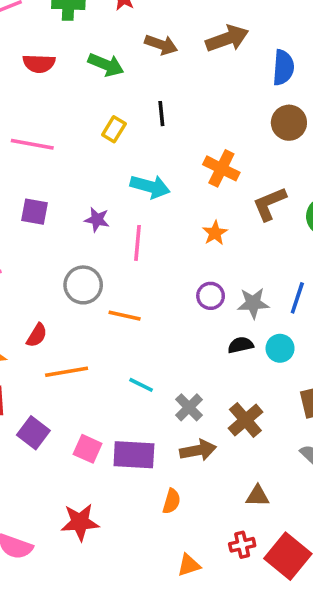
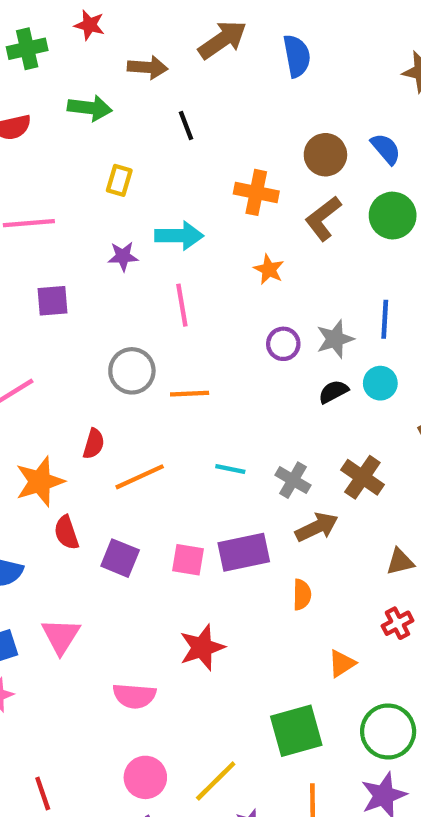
black line: (161, 114) -> (186, 126), moved
brown circle: (289, 123) -> (325, 155), moved
purple star: (97, 220) -> (123, 256), moved

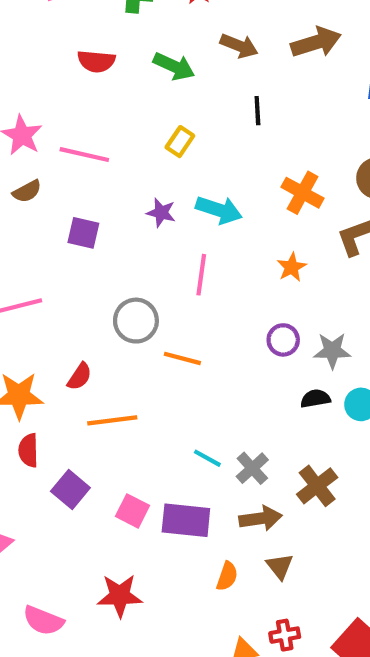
cyan line: (230, 469) -> (207, 458), moved
brown triangle: (400, 562) -> (280, 566), moved, turned 48
red cross: (397, 623) -> (285, 635), moved

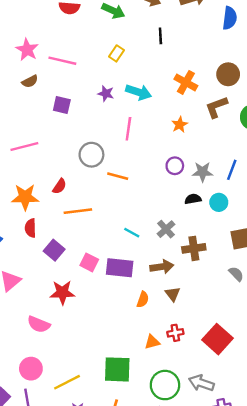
gray cross: (252, 468) -> (166, 229), moved
brown cross: (317, 486) -> (194, 248), turned 30
red star: (120, 596) -> (62, 292), moved

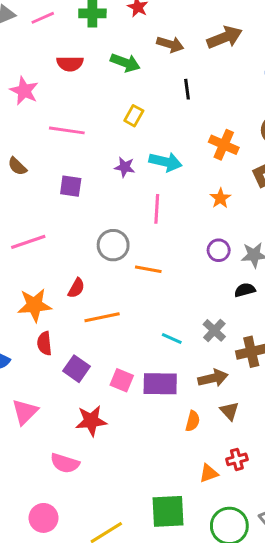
pink star: (27, 50) -> (24, 91), moved
brown semicircle: (30, 81) -> (17, 166), moved, turned 77
pink circle: (31, 369) -> (44, 518), moved

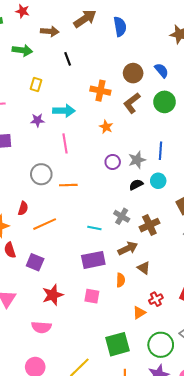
pink square: (122, 380) -> (92, 296), moved

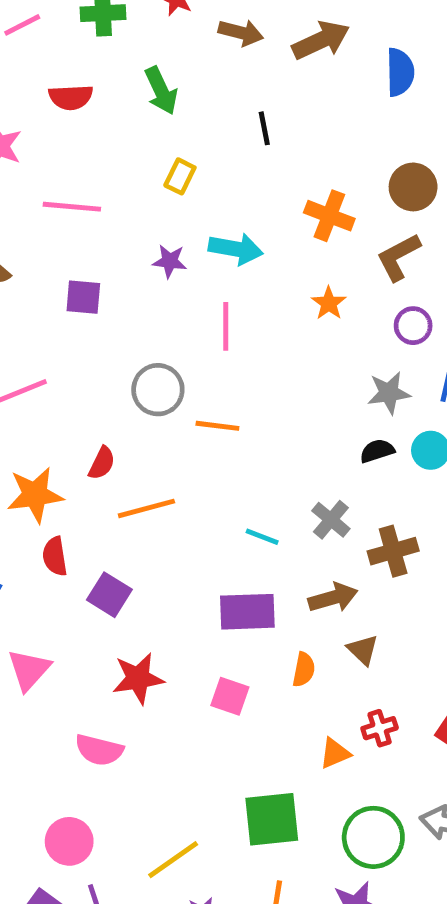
brown arrow: (50, 31) -> (241, 33), moved
green arrow: (22, 50) -> (161, 91), turned 48
purple circle: (113, 162) -> (413, 326), moved

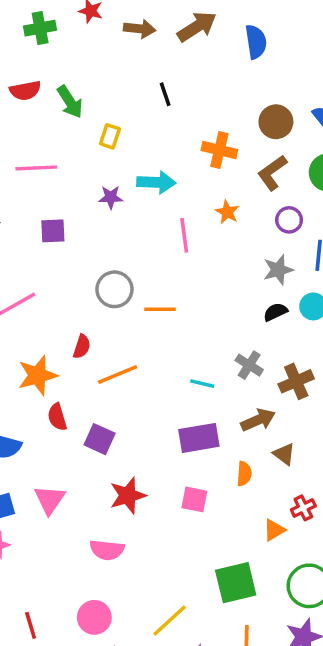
green arrow: (161, 91) -> (70, 102), moved
pink line: (226, 326) -> (184, 235), moved

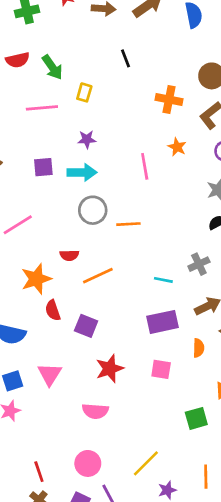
pink line: (36, 168) -> (42, 108), moved
cyan arrow: (156, 182) -> (82, 172), moved
red semicircle: (82, 347) -> (69, 255), turned 72
gray cross: (249, 365) -> (199, 264), turned 35
green square: (236, 583) -> (196, 418), moved, size x0.7

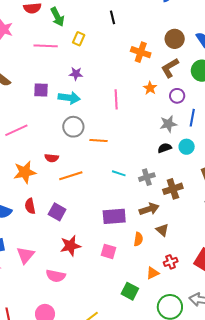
orange star: (177, 147) -> (150, 88), moved
cyan line: (163, 280) -> (119, 173), moved
red semicircle: (53, 310) -> (30, 206), moved
pink triangle: (50, 374) -> (25, 255), moved
green square: (196, 418) -> (130, 291), turned 36

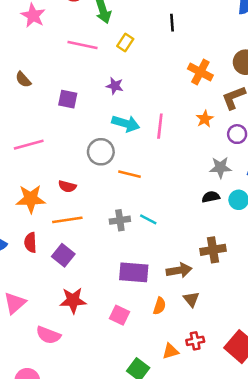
cyan arrow: (69, 98) -> (126, 123), moved
orange line: (71, 176) -> (67, 220), moved
gray cross: (147, 177) -> (120, 220), moved

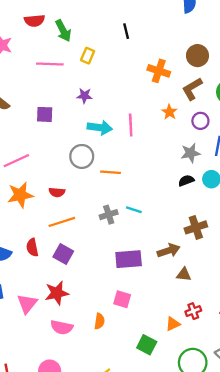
orange star: (31, 199) -> (20, 195), moved
brown triangle: (191, 299) -> (184, 275), turned -35
red star: (73, 300) -> (57, 293), moved
orange semicircle: (159, 306) -> (99, 321), moved

